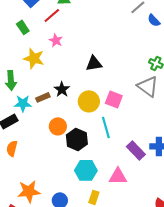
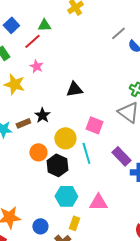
yellow circle: (89, 101) -> (65, 138), moved
purple rectangle: (136, 150) -> (121, 156), moved

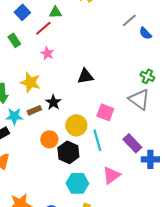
yellow star: (14, 84) -> (30, 82), moved
pink triangle: (98, 202) -> (111, 175), moved, turned -36

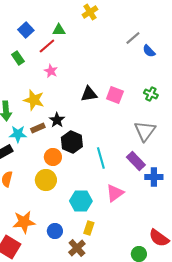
gray triangle: (139, 99) -> (145, 131), moved, turned 30
pink square: (105, 112) -> (115, 95), moved
yellow circle: (76, 125) -> (46, 180), moved
black hexagon: (68, 152) -> (72, 142), moved

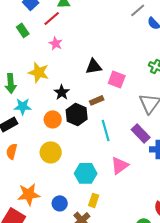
pink square: (115, 95) -> (117, 79), moved
brown rectangle: (38, 128) -> (97, 100), moved
orange circle: (53, 157) -> (53, 119), moved

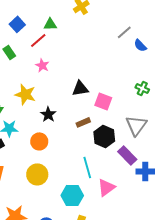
black hexagon: (77, 114) -> (104, 136), moved
cyan line: (106, 130) -> (87, 167), moved

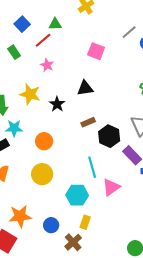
pink square: (103, 101) -> (96, 51), moved
black star: (48, 114) -> (57, 104), moved

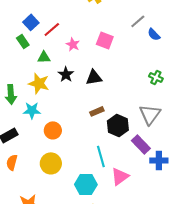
blue square: (22, 24) -> (31, 22), moved
green triangle: (55, 24) -> (44, 57), moved
pink star: (47, 65) -> (73, 44), moved
black star: (57, 104) -> (66, 74), moved
cyan star: (14, 128) -> (32, 110), moved

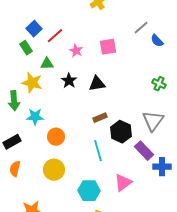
pink square: (105, 40) -> (108, 47), turned -30
yellow star: (39, 83) -> (32, 83), moved
cyan line: (101, 156) -> (98, 151), moved

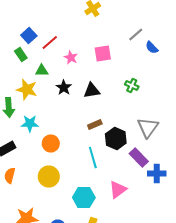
green cross: (159, 84) -> (132, 86), moved

